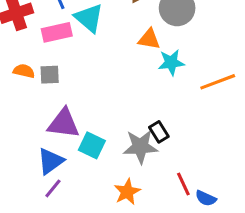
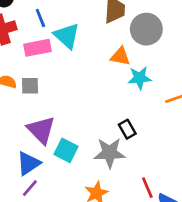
purple triangle: (64, 123) -> (41, 130), turned 36
black rectangle: (159, 132) -> (127, 129), moved

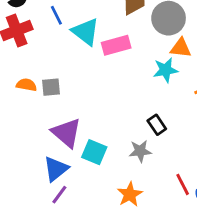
pink rectangle: (37, 48) -> (116, 45), moved
orange triangle: (120, 56) -> (181, 48), moved
gray star: (110, 153) -> (140, 151), size x0.7

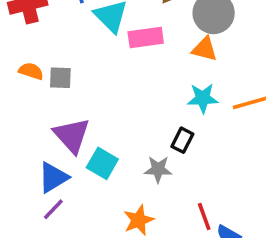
orange triangle: (181, 48) -> (204, 49), moved
cyan star: (165, 70) -> (203, 98), moved
black rectangle: (157, 125) -> (182, 140), turned 54

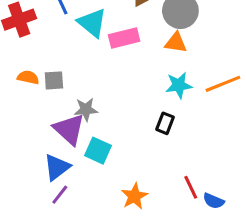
gray star: (158, 169) -> (86, 109), moved

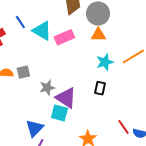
purple triangle: (69, 129) -> (66, 98), moved

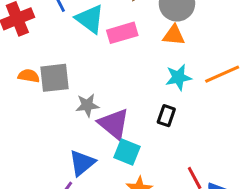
gray square: (23, 72) -> (54, 78), size x1.5
cyan square: (59, 113) -> (127, 152), moved
blue triangle: (35, 128) -> (82, 163), moved

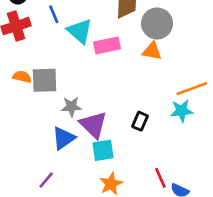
cyan star: (178, 77) -> (182, 111), moved
cyan square: (127, 152) -> (103, 150), turned -35
blue triangle: (82, 163) -> (64, 138), moved

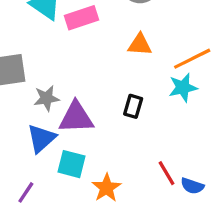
orange triangle: (152, 51) -> (140, 45), moved
purple triangle: (93, 125) -> (76, 117), turned -40
cyan square: (103, 150) -> (72, 164), moved, turned 30

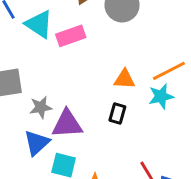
orange triangle: (140, 45) -> (124, 79), moved

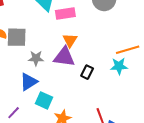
orange triangle: (124, 79) -> (70, 40), moved, turned 49
purple triangle: (67, 124) -> (64, 57), moved

